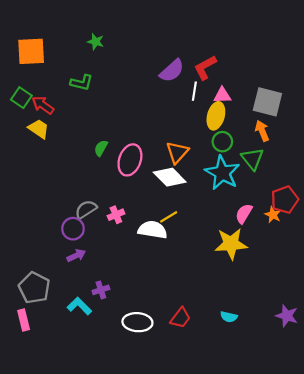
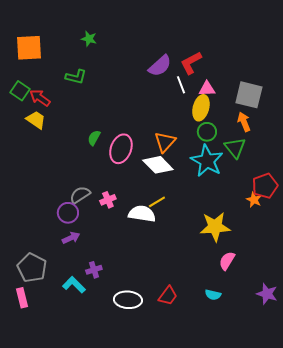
white line: (194, 91) -> (181, 85), turned -30
pink semicircle: (244, 214) -> (227, 261), moved

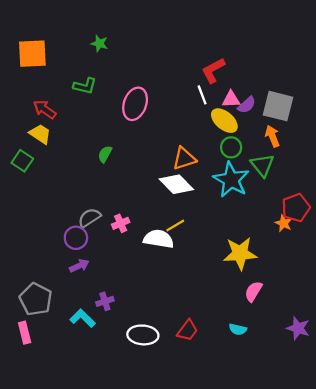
purple semicircle: (160, 66) -> (247, 105), moved, size x0.7
green square: (20, 91) -> (22, 161), moved
yellow ellipse: (201, 108) -> (224, 121), turned -65
orange triangle: (165, 142) -> (184, 159), turned 30
pink ellipse: (121, 149) -> (135, 104), moved

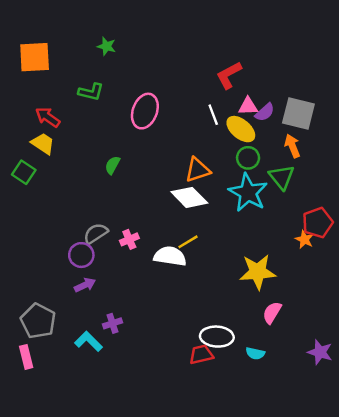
white line: (202, 95) -> (213, 115), moved
red trapezoid: (188, 330) -> (201, 355), turned -140
white ellipse: (143, 335) -> (217, 337), moved

